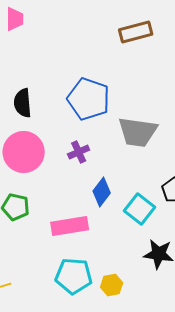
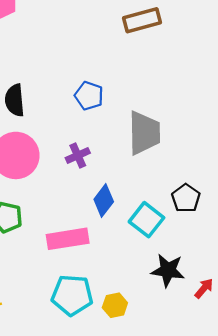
blue pentagon: (89, 99) -> (89, 96), size x0.6
gray trapezoid: (138, 132) -> (144, 133), turned -99

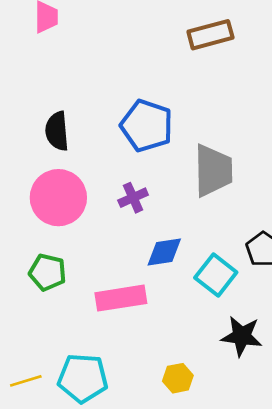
blue pentagon: (89, 96) -> (147, 126), size x1.5
blue diamond: (104, 200) -> (164, 252), turned 44
cyan pentagon: (72, 295) -> (83, 378), moved

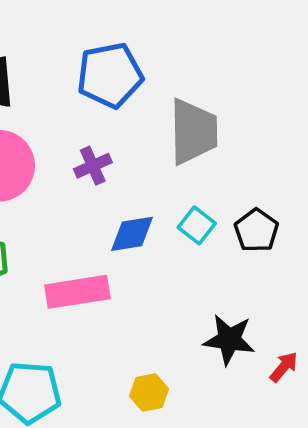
blue pentagon: (147, 126) -> (110, 75), turned -30
cyan square: (216, 275) -> (197, 225), moved, size x0.7

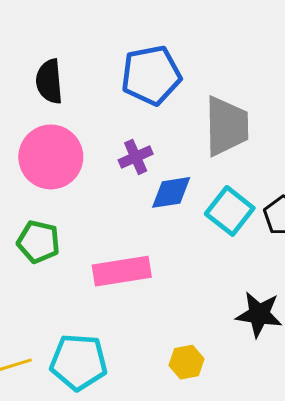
cyan square: (197, 225) -> (230, 211), size x1.4
blue diamond: (132, 234) -> (171, 192), moved

